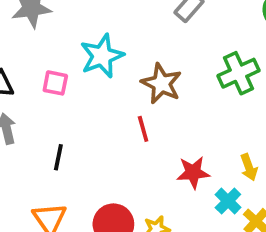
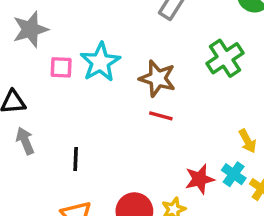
pink square: (55, 83) -> (61, 67), moved
red line: (143, 129) -> (161, 116), moved, turned -50
red star: (193, 172) -> (200, 179), moved

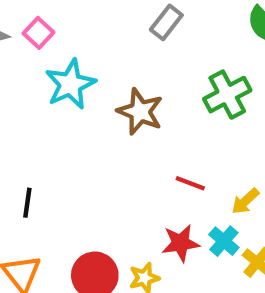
pink square: (61, 67) -> (38, 33), moved, turned 35
red line: (161, 116) -> (190, 183), moved
yellow arrow: (248, 141) -> (245, 201), turned 70

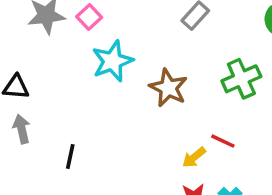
red line: (190, 183) -> (223, 141), moved
yellow arrow: (245, 201) -> (194, 157), moved

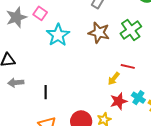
brown star: (168, 88) -> (99, 33), moved
gray arrow: (22, 129) -> (16, 83), turned -70

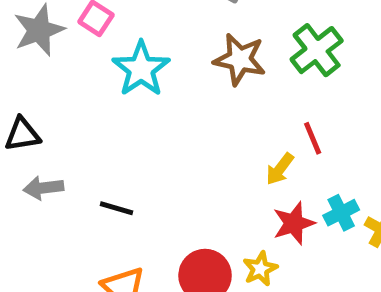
red line: (128, 66) -> (313, 138), turned 56
black line: (46, 92) -> (117, 208), turned -72
cyan cross: (138, 98) -> (341, 213), turned 32

